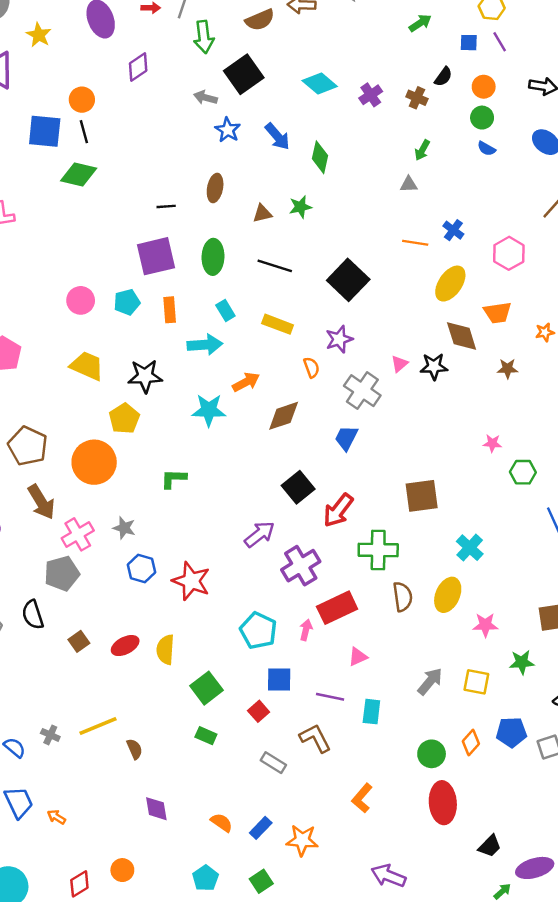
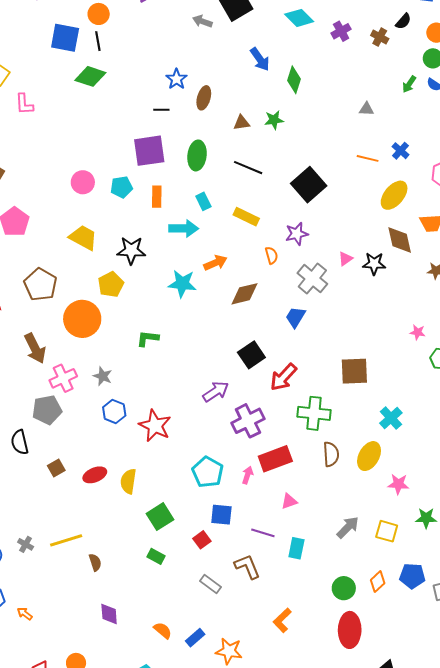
blue star: (228, 130) -> (177, 79), moved
green arrow: (422, 150) -> (409, 84), moved
brown pentagon: (28, 446) -> (40, 285), moved

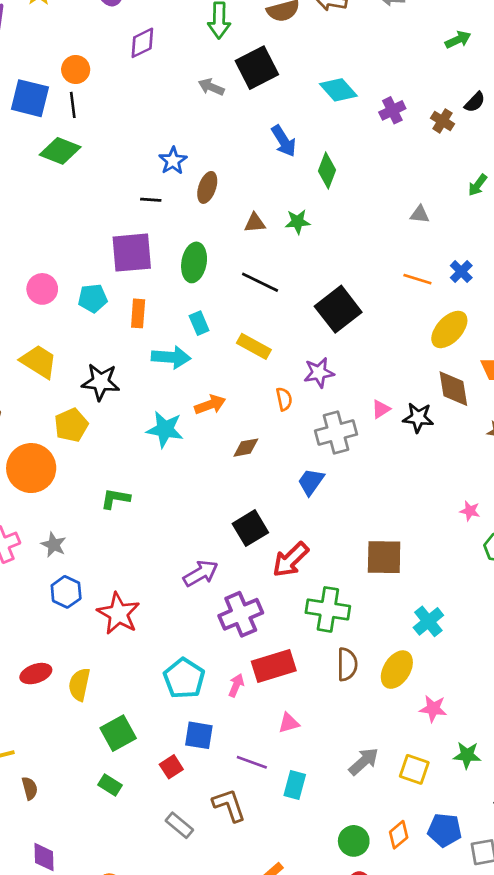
gray cross: (312, 279) -> (336, 433), turned 32
brown diamond: (245, 294) -> (246, 448), size x0.7

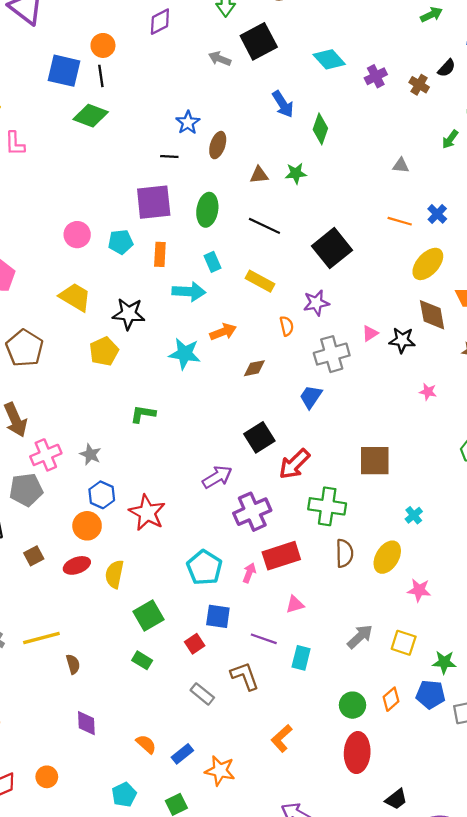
orange circle: (31, 468) -> (87, 526), moved, size x0.7
pink star: (470, 511) -> (428, 392), moved
cyan cross: (428, 621) -> (414, 515), size x0.7
green star: (467, 755) -> (444, 662), moved

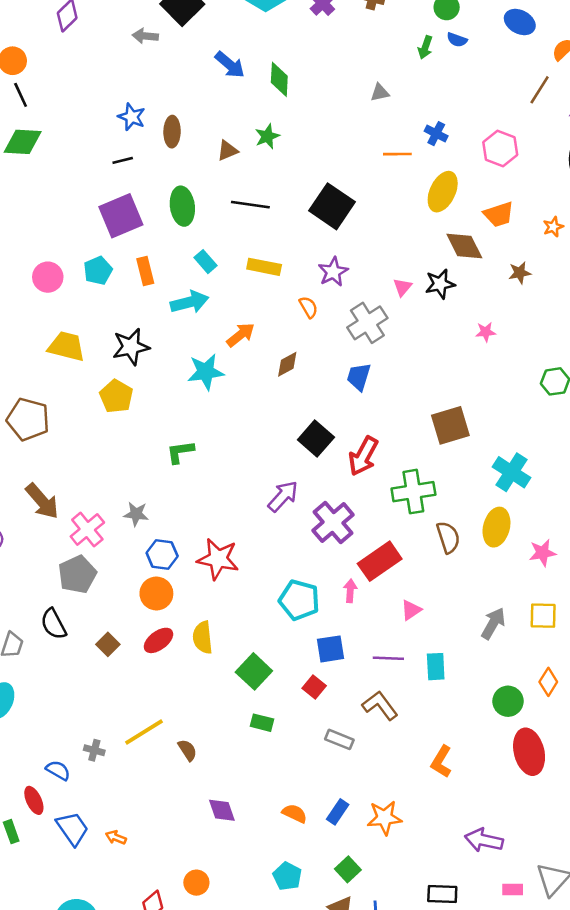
cyan cross: (414, 515) -> (512, 472), size x1.8

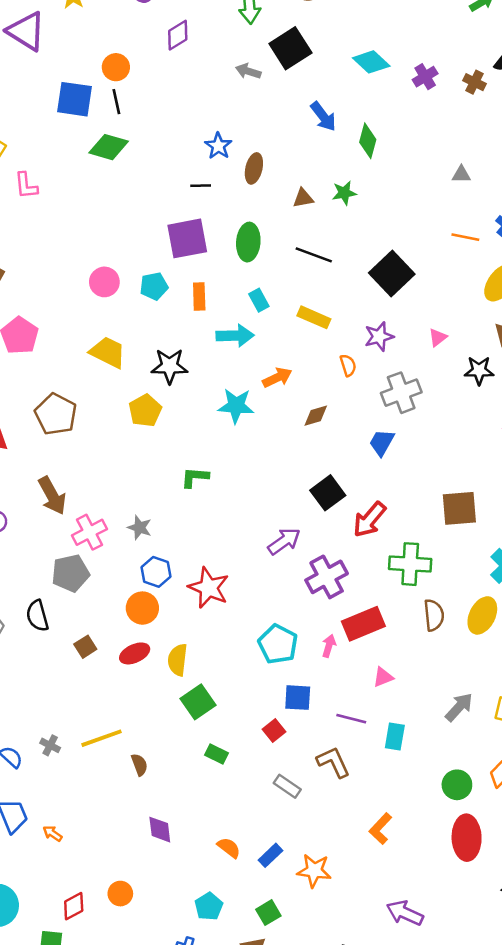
pink triangle: (402, 287) -> (438, 337), moved
green square: (254, 671) -> (198, 702), moved

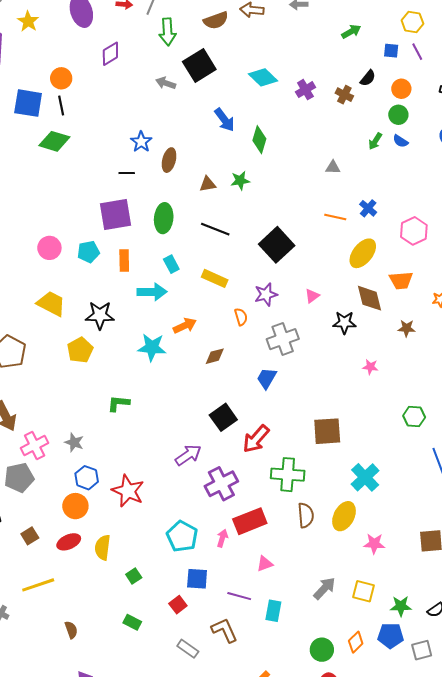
green square: (198, 702) -> (134, 576), moved, size x0.6
yellow line: (102, 738) -> (38, 585), moved

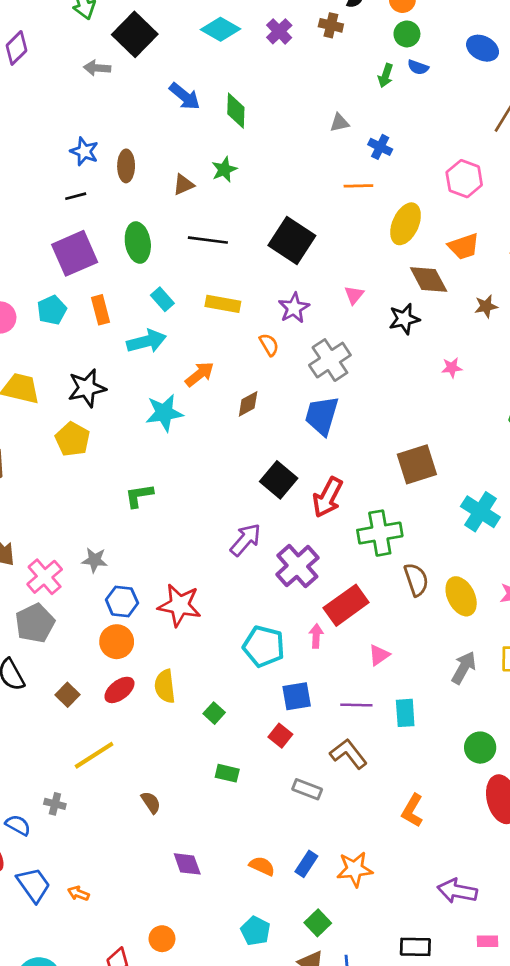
blue cross: (368, 208) -> (380, 147), moved
blue trapezoid: (267, 378) -> (322, 416), size x1.4
yellow ellipse: (344, 516) -> (461, 596), moved, turned -40

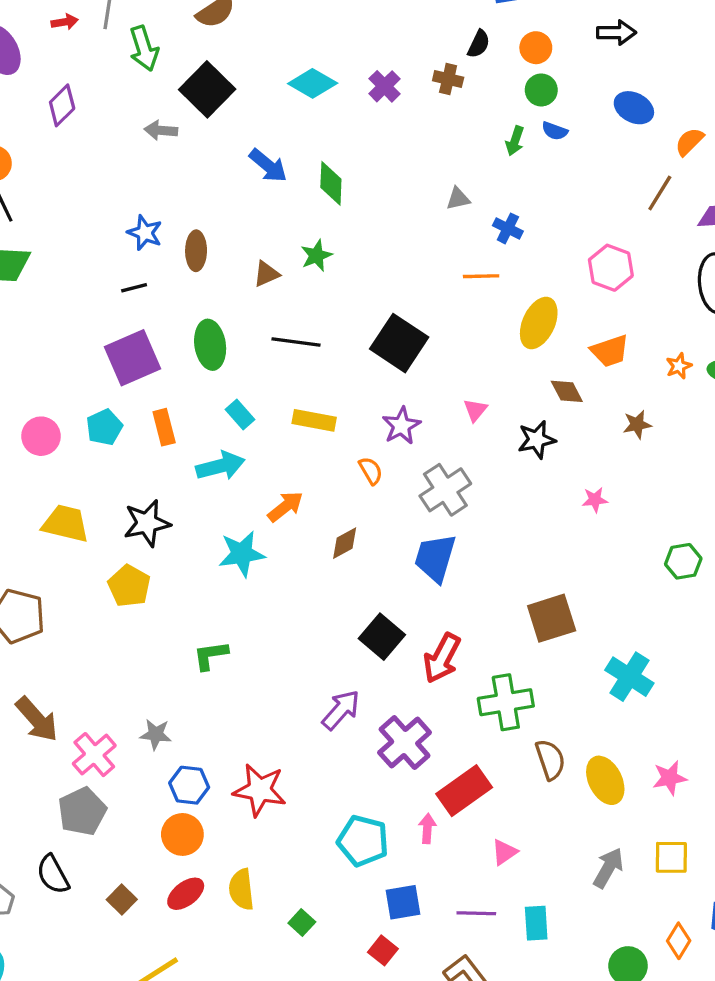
brown diamond: (429, 280) -> (567, 391), size x0.7

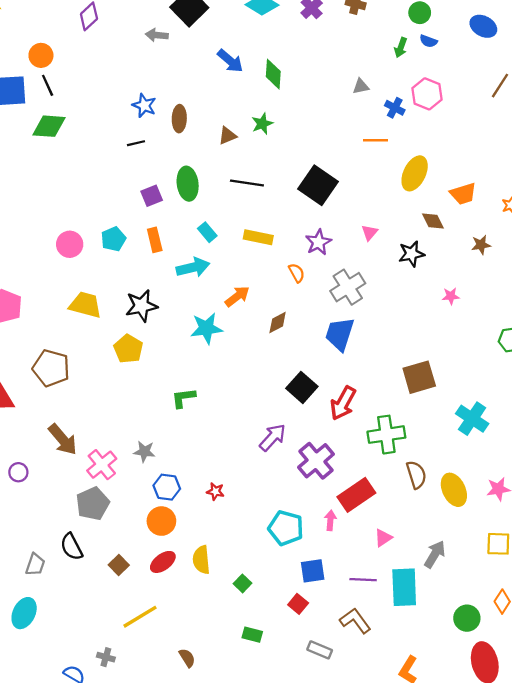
pink hexagon: (611, 268) -> (427, 94), moved
purple square: (133, 358) -> (152, 196), moved, size x0.6
red star: (260, 790) -> (215, 491), size x0.5
gray arrow: (608, 868) -> (435, 554), moved
cyan rectangle: (536, 923) -> (404, 587), size x1.6

